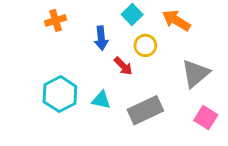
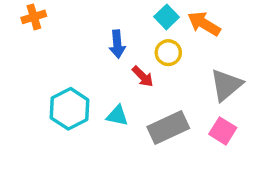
cyan square: (132, 15) -> (167, 17), moved
orange cross: (56, 20) -> (34, 17), moved
pink square: (206, 118) -> (223, 131), moved

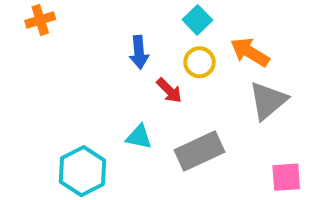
orange arrow: (204, 24) -> (250, 52), moved
cyan hexagon: (70, 109) -> (83, 171), moved
pink square: (223, 131) -> (286, 177), moved, turned -36

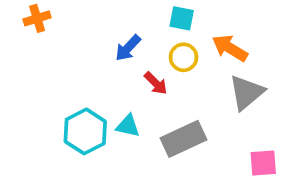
cyan square: (197, 20) -> (182, 18), turned -35
blue arrow: (139, 52) -> (128, 48), turned 48
cyan hexagon: (83, 171) -> (85, 131), moved

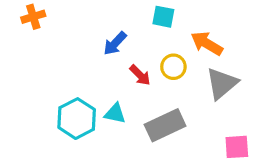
yellow circle: (184, 57) -> (173, 67), moved

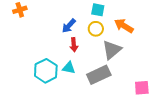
yellow circle: (173, 67) -> (96, 29), moved
red arrow: (140, 75) -> (74, 45), moved, turned 40
gray triangle: (222, 83) -> (112, 50), moved

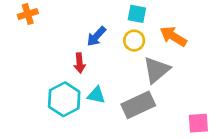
red arrow: (74, 45) -> (80, 63), moved

